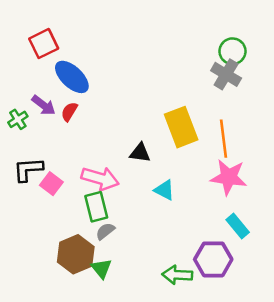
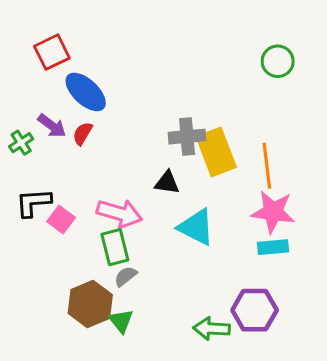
gray cross: (226, 74) -> (187, 137), moved, turned -36
cyan triangle: (164, 190) -> (196, 227), size x1.5
cyan rectangle: (238, 226) -> (273, 247), moved, turned -55

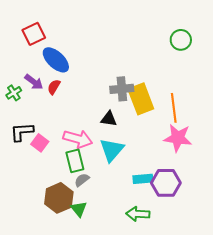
cyan triangle: (196, 227) -> (112, 150), moved, turned 44
cyan rectangle: (273, 247) -> (143, 179), moved
purple hexagon: (255, 310) -> (166, 183), moved

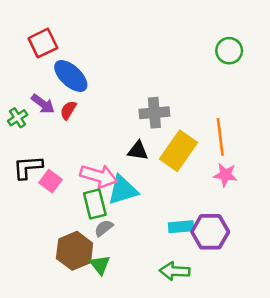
yellow rectangle: (141, 99) -> (178, 151), moved, turned 56
pink star: (178, 138) -> (225, 175), size x0.7
cyan triangle: (112, 150) -> (123, 190), moved, turned 32

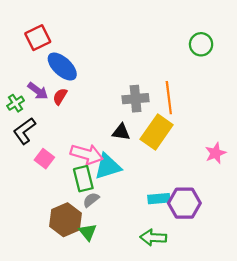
orange line: (220, 137) -> (169, 98), moved
black L-shape: (28, 167) -> (24, 131), moved, turned -32
pink star: (225, 175) -> (215, 153), moved, turned -30

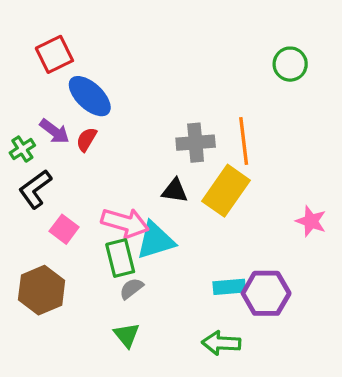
pink star: (215, 153) -> (311, 221), turned -30
brown hexagon: (66, 220) -> (42, 290), moved

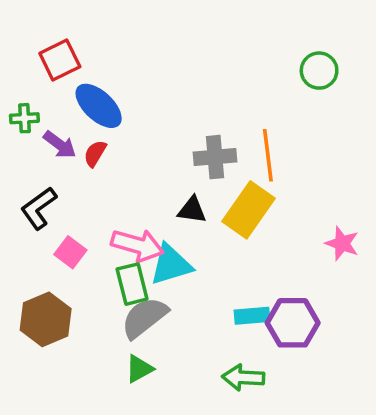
green cross: (22, 149) -> (24, 118), moved, turned 30
gray semicircle: (131, 289) -> (144, 318), size x1.8
green triangle: (127, 335) -> (139, 369), turned 40

